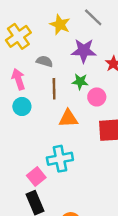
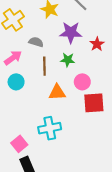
pink arrow: (18, 79) -> (13, 58), turned 72
pink circle: (97, 97) -> (82, 82), moved
pink square: (36, 177) -> (19, 144), moved

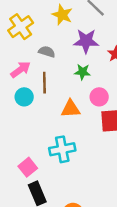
brown line: (44, 66) -> (44, 83), moved

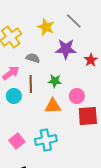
green star: (82, 72) -> (55, 81), moved
pink square: (28, 167) -> (17, 141), moved

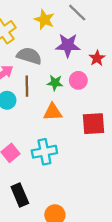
gray semicircle: (33, 58) -> (29, 56), size x1.5
pink circle: (77, 96) -> (78, 80), moved

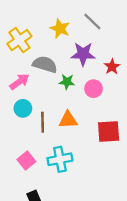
green star: (55, 83) -> (67, 82), moved
brown line: (27, 86) -> (43, 122), moved

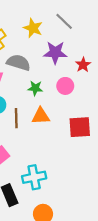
green star: (67, 82) -> (35, 88), moved
cyan cross: (60, 159) -> (34, 177), moved

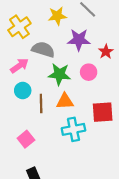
yellow star: (33, 28) -> (57, 16), turned -30
green star: (35, 88) -> (59, 74), size x1.5
cyan cross: (34, 177) -> (73, 129), moved

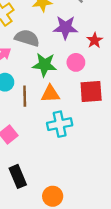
red square: (103, 112) -> (91, 92), moved

